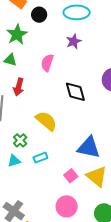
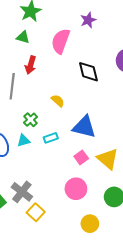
pink semicircle: (47, 63) -> (61, 41), size x1.4
yellow semicircle: (46, 121) -> (58, 101), size x0.6
blue triangle: (89, 147) -> (84, 127), moved

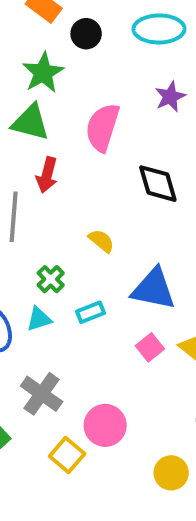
purple star: (88, 20) -> (170, 97), moved
green triangle: (23, 37) -> (31, 122), size x1.5
pink circle: (76, 189) -> (105, 425), moved
gray cross: (22, 192) -> (42, 394), moved

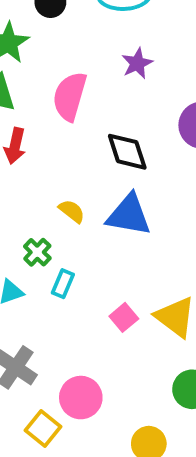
green cross: (51, 279) -> (37, 252), moved
blue triangle: (154, 289) -> (129, 215), moved
cyan rectangle: (91, 312) -> (63, 284), turned -44

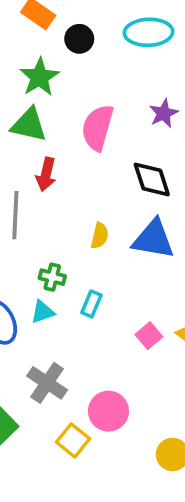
purple star: (137, 63) -> (164, 113), moved
yellow semicircle: (72, 211) -> (100, 236), turned 65
green cross: (37, 252) -> (52, 277), moved, turned -30

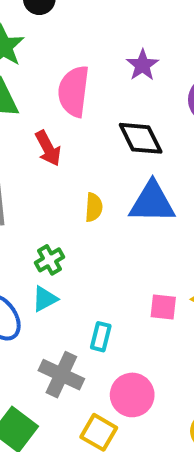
red arrow: (46, 174) -> (48, 148), moved, turned -32
green cross: (52, 277) -> (49, 260), turned -35
cyan rectangle: (91, 304) -> (101, 337), moved
pink square: (149, 336) -> (163, 307), turned -35

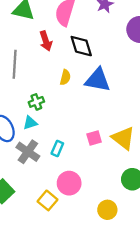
black diamond: (141, 138) -> (81, 46), moved
pink square: (163, 307) -> (94, 138), turned -32
gray cross: (61, 375) -> (28, 152), moved

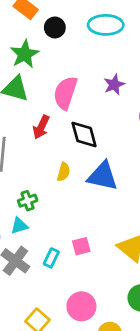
red arrow: (46, 41) -> (41, 127), turned 42
pink square: (94, 138) -> (81, 246), moved
pink circle: (69, 183) -> (81, 306), moved

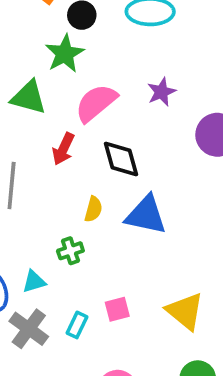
green star: (25, 54) -> (65, 54), moved
pink semicircle: (65, 93) -> (96, 103), turned 32
green cross: (28, 201) -> (70, 251), moved

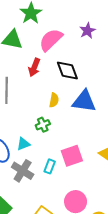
pink square: (117, 309) -> (72, 156), size x1.5

